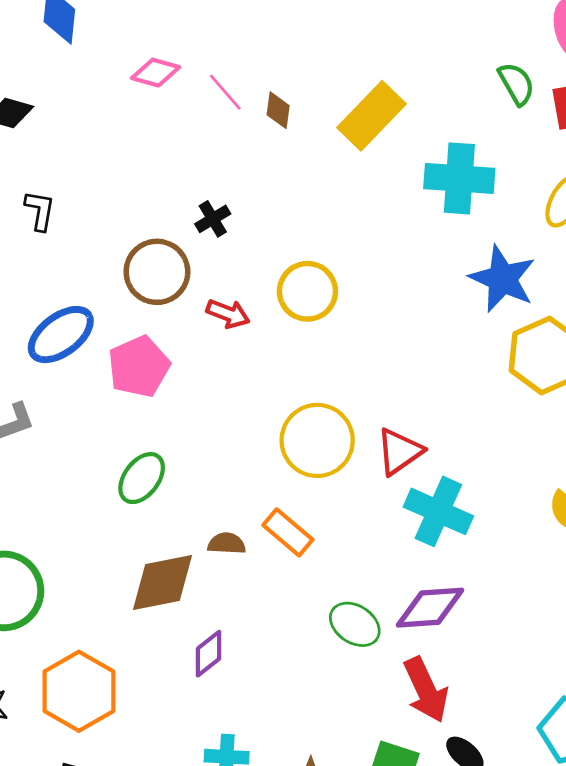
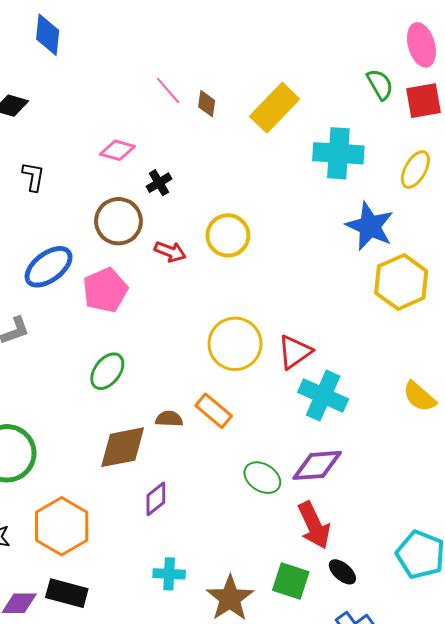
pink diamond: (156, 73) -> (117, 150), moved

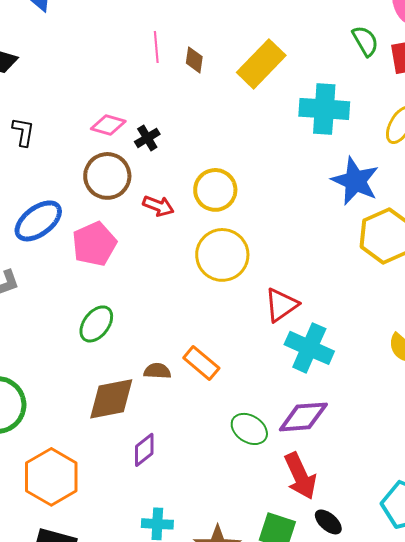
pink line: (168, 90) -> (156, 47), turned 36
pink diamond: (117, 150) -> (108, 125), moved
yellow circle: (235, 344) -> (222, 255), moved

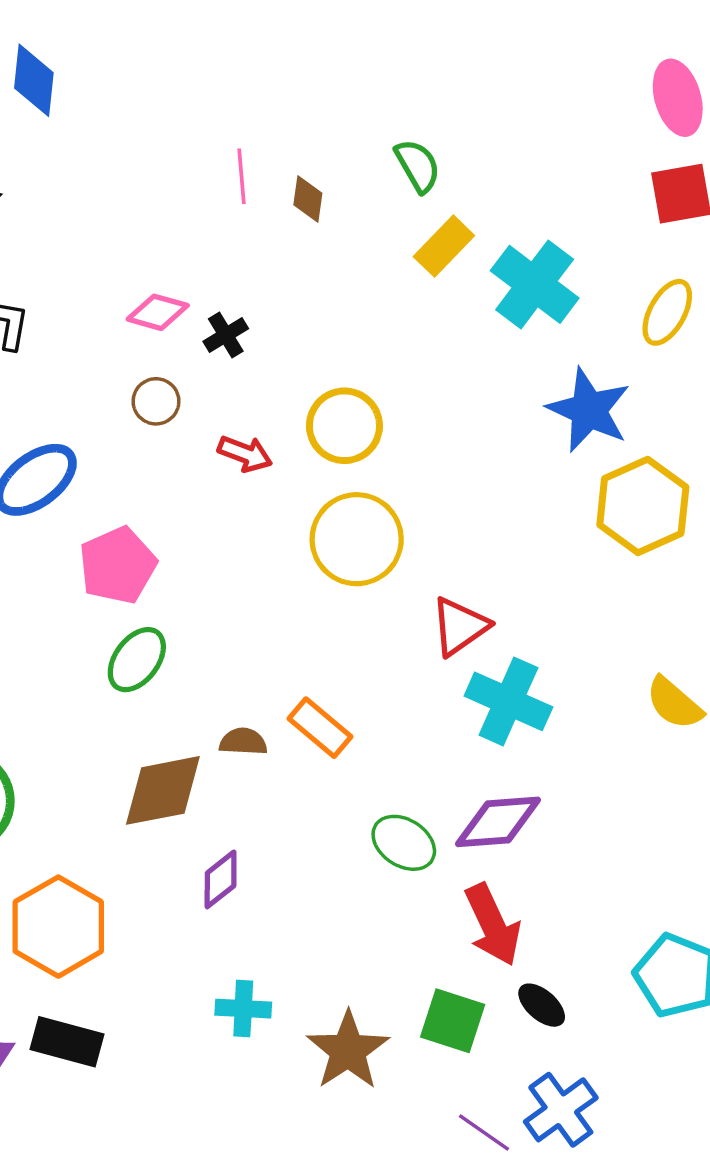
green semicircle: (365, 41) -> (418, 166), moved
yellow rectangle: (261, 64) -> (444, 246), moved, size x0.7
cyan cross: (324, 109) -> (535, 284), turned 33
brown circle: (107, 176) -> (156, 401), size x0.6
pink pentagon: (94, 244) -> (118, 565), moved

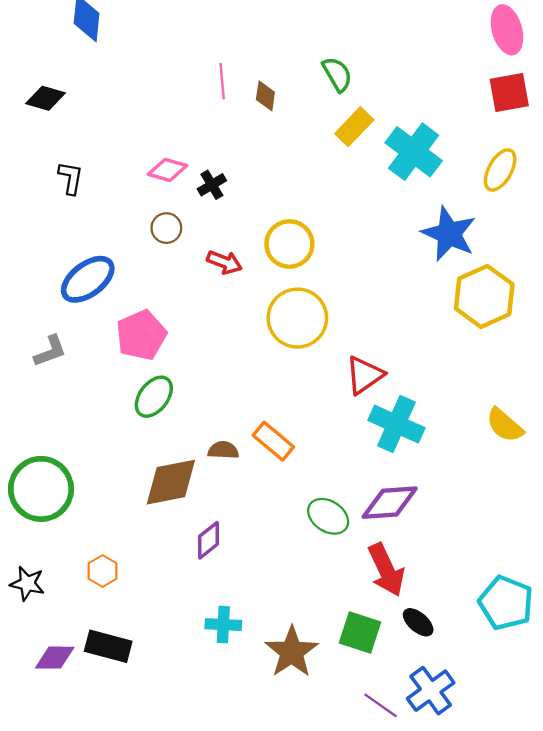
orange hexagon: (58, 927) -> (103, 571), size x0.5

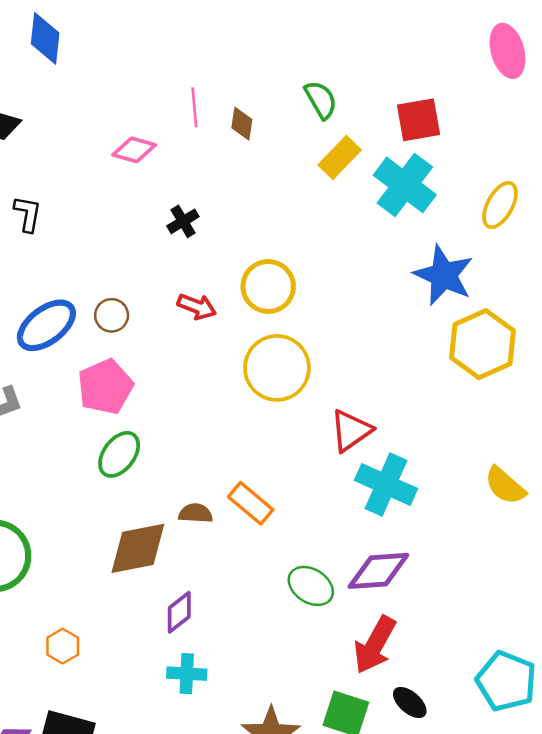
red square: (509, 92) -> (419, 120), moved
pink diamond: (167, 170) -> (134, 150), moved
brown circle: (166, 228) -> (112, 315), moved
red arrow: (386, 570) -> (375, 645), turned 54
cyan cross: (223, 625) -> (187, 674), moved

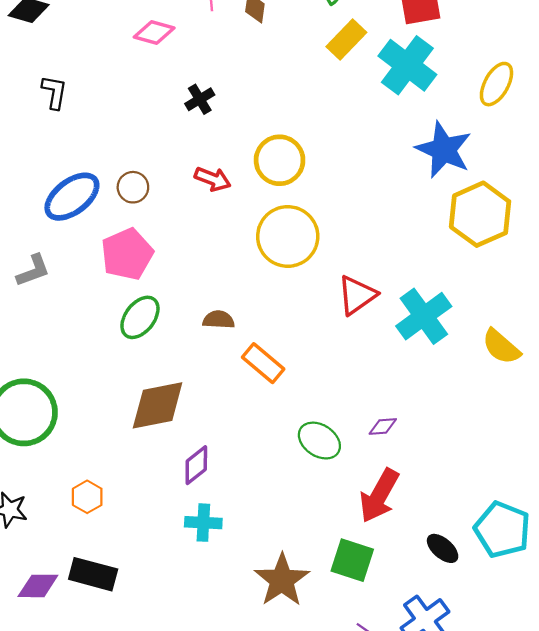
cyan cross: (386, 484) -> (424, 316), moved, turned 30
brown semicircle: (196, 513) -> (219, 320), moved
purple diamond: (378, 571) -> (383, 426), size x0.5
black ellipse: (410, 702) -> (443, 548), moved

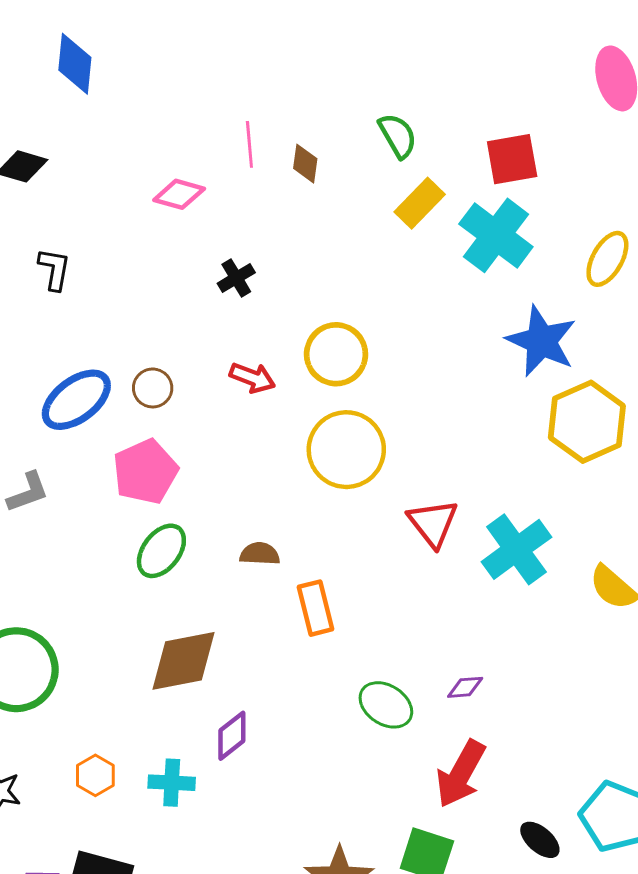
red triangle: (357, 295) -> (433, 523), turned -33
orange rectangle: (263, 363) -> (315, 608), turned 36
cyan cross: (203, 523) -> (172, 783), moved

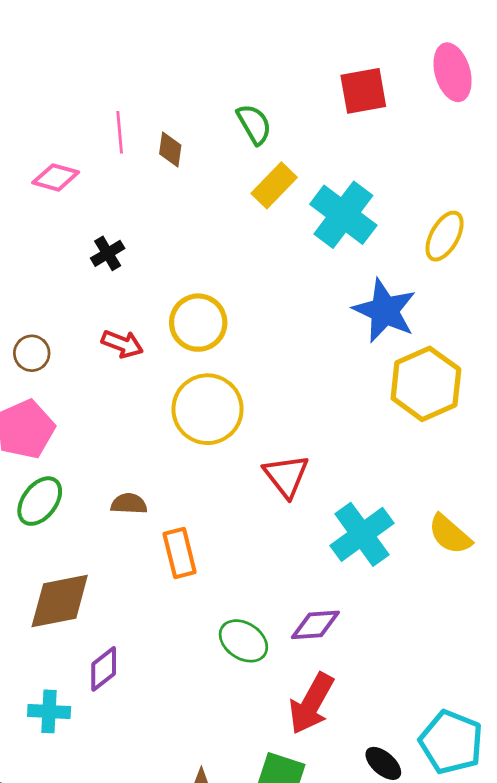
red square: (512, 159) -> (363, 91), moved
cyan cross: (516, 549) -> (362, 534), moved
purple diamond: (465, 687) -> (315, 625), size x1.5

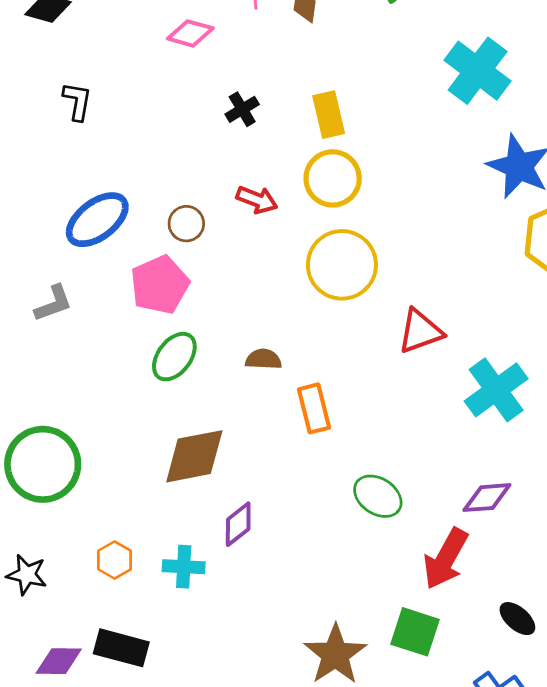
yellow rectangle: (274, 185) -> (329, 115), moved, turned -57
brown circle: (32, 353) -> (186, 224), moved
red triangle: (286, 476) -> (420, 331), turned 48
purple diamond: (315, 625) -> (487, 498), moved

